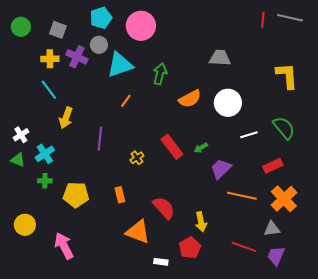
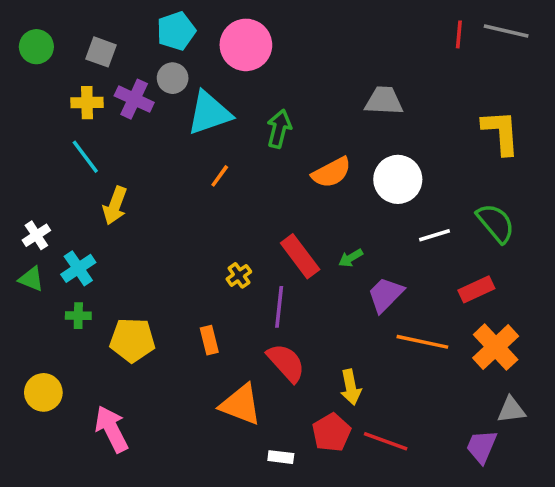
purple line: (100, 139) -> (279, 307), moved
gray triangle: (272, 229) -> (511, 410), moved
red line: (244, 247) -> (386, 441), moved

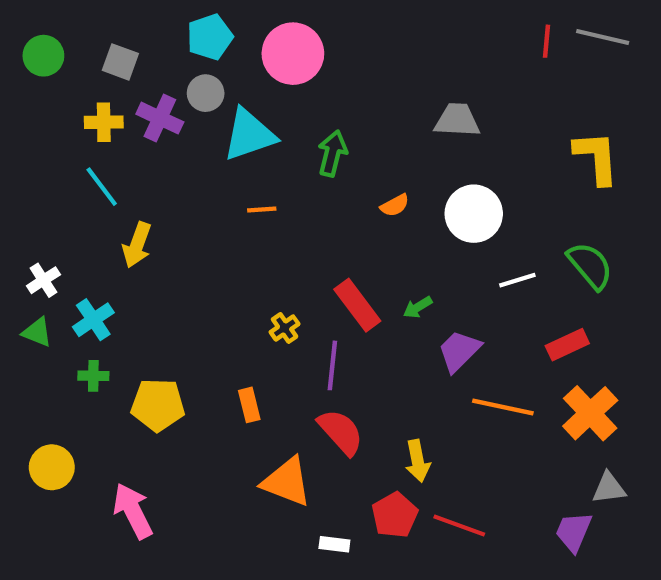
orange semicircle: (331, 172) -> (395, 205), size x0.6
orange line: (220, 176) -> (262, 210), turned 50

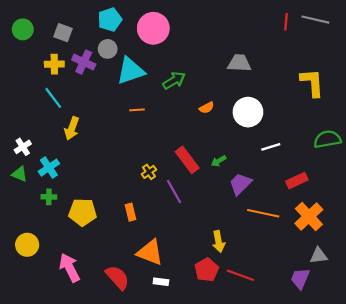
green arrow: (332, 153) -> (174, 81), turned 45
green semicircle: (590, 266) -> (327, 139), moved, turned -60
purple line: (332, 365) -> (174, 191), turned -35
red semicircle: (341, 432) -> (117, 277), moved
white rectangle: (334, 544) -> (161, 282), moved

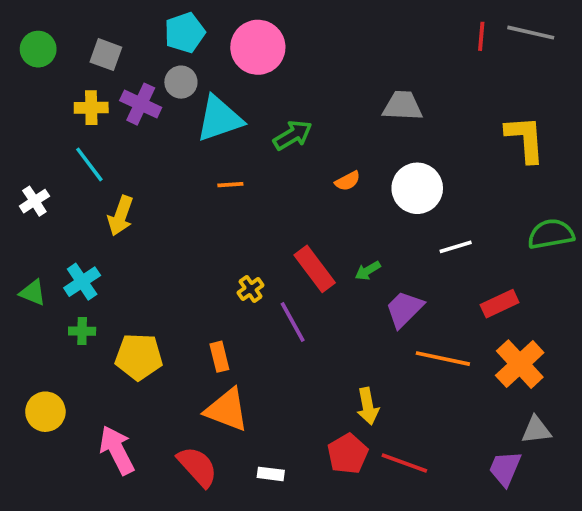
white cross: (23, 147) -> (34, 201), moved
orange triangle: (150, 252) -> (227, 410), moved

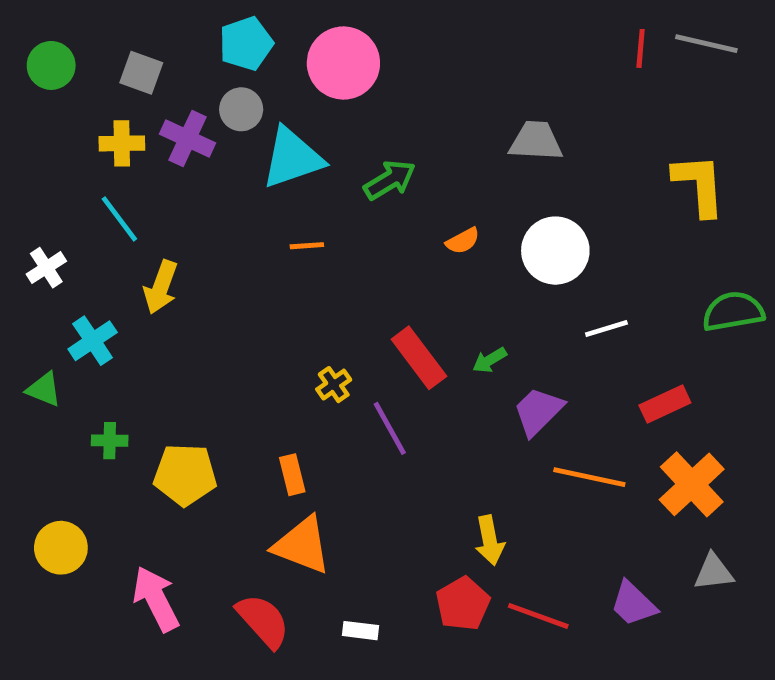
cyan cross: (82, 282) -> (93, 341), moved
purple trapezoid: (505, 468) -> (633, 604), moved, turned -69

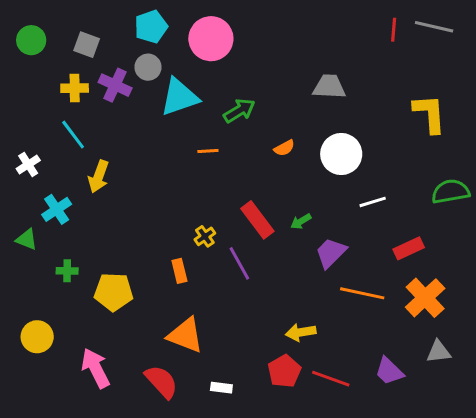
orange line: (307, 246) -> (208, 151), moved
orange rectangle: (292, 475) -> (179, 271), moved
yellow arrow: (490, 540) -> (301, 332), turned 92

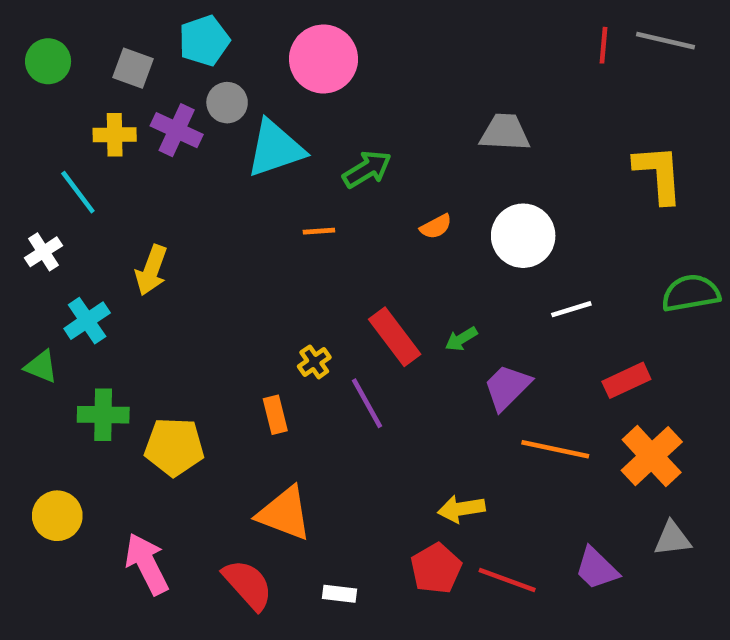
cyan pentagon: (151, 27) -> (204, 41), moved
cyan line: (73, 135) -> (78, 192), moved
green cross: (67, 271) -> (103, 415), size x1.5

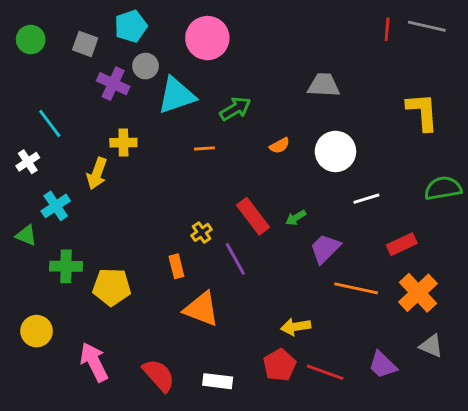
yellow cross: (115, 135) -> (123, 143), moved
orange triangle: (284, 513) -> (201, 309), moved
gray triangle: (672, 539) -> (431, 346), turned 30
white rectangle: (340, 594) -> (218, 381), size x1.4

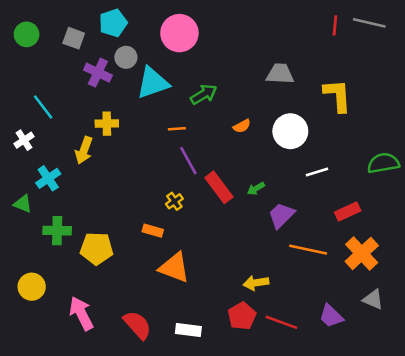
yellow L-shape: (422, 112) -> (337, 96), moved
purple line: (235, 259) -> (188, 161), moved
orange rectangle: (176, 266) -> (153, 231), turned -60

